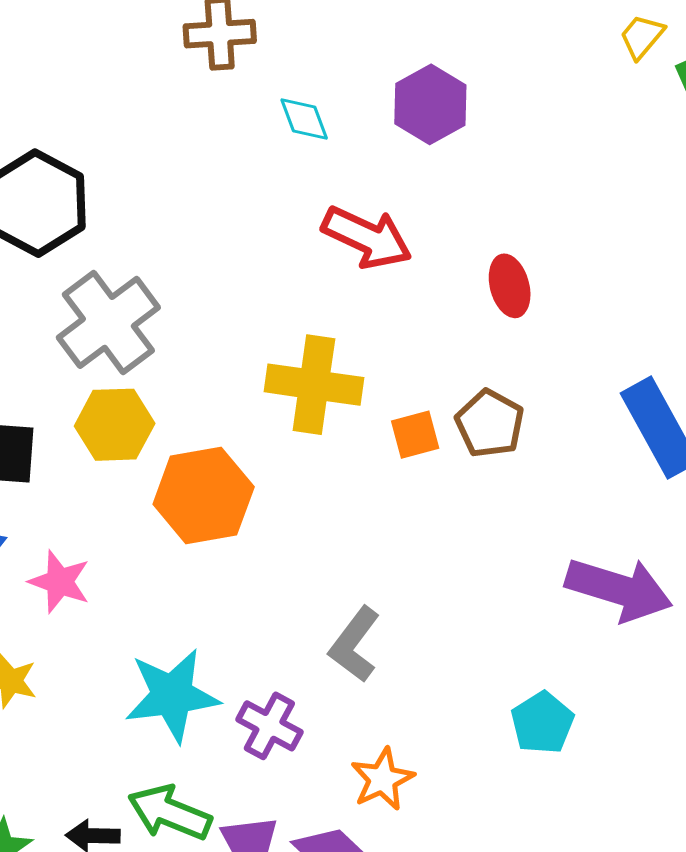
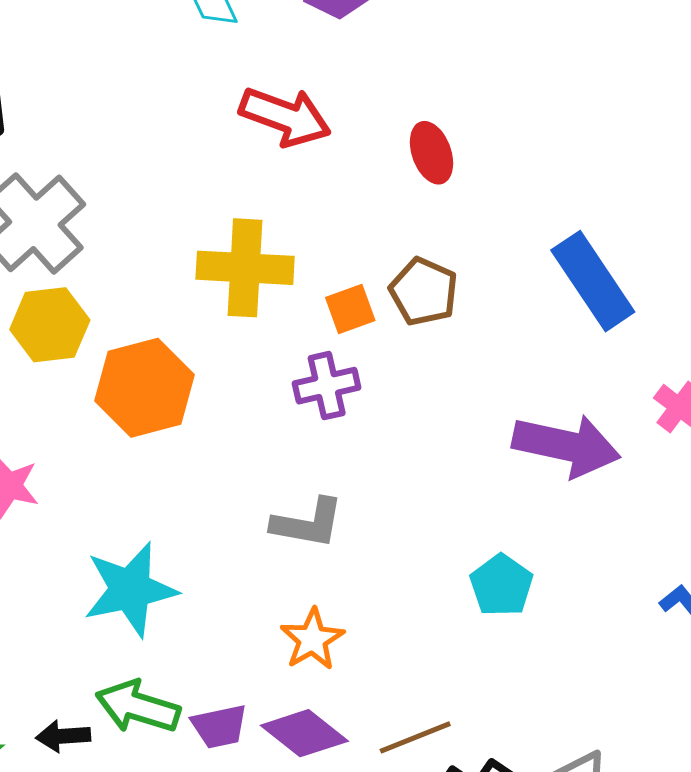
gray L-shape: (355, 644) -> (308, 523), turned -112
purple cross: (269, 726) -> (327, 386), moved, turned -36
orange star: (382, 779) -> (312, 639), moved

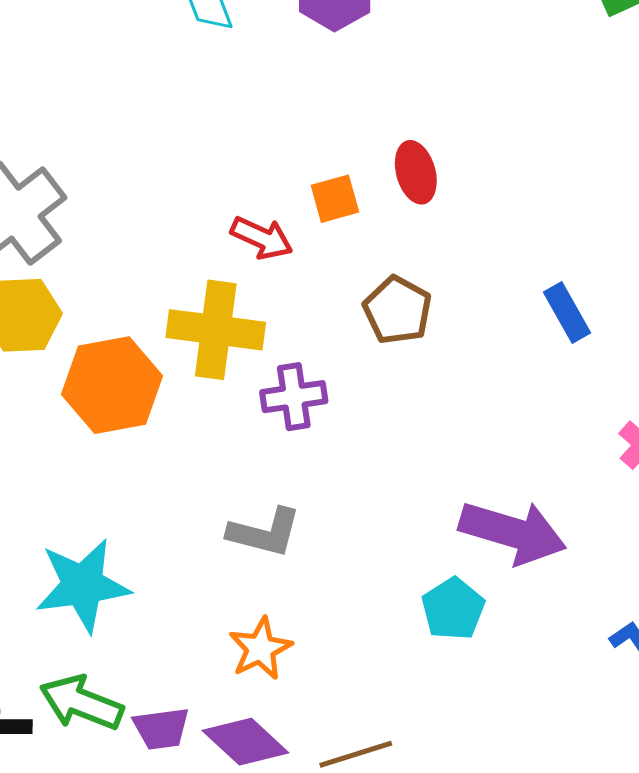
red arrow: (285, 117) -> (262, 238), moved, size x0.7
yellow cross: (245, 268) -> (216, 330), moved
blue rectangle: (593, 281) -> (567, 312), size x0.6
orange square: (350, 309) -> (335, 199), moved
purple arrow: (566, 446) -> (513, 532), moved

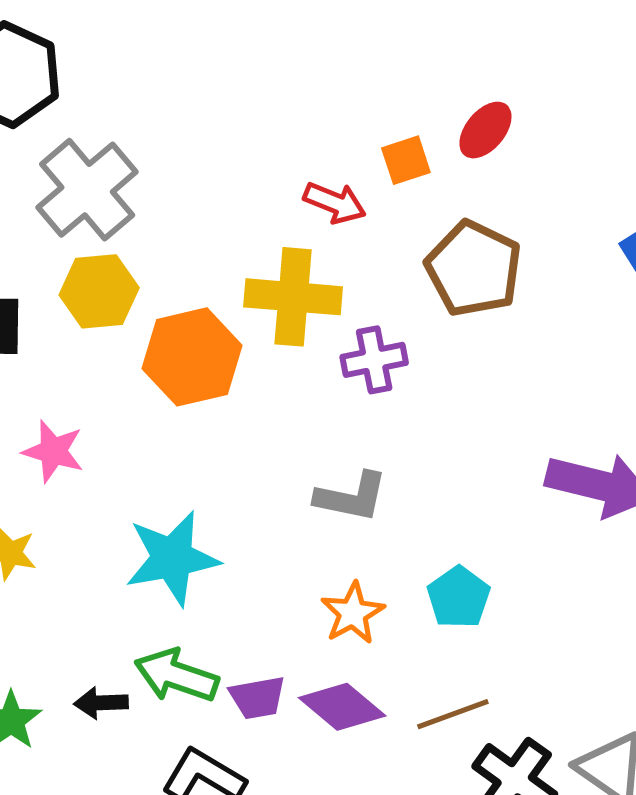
red ellipse: (416, 172) -> (485, 130), turned 58
brown pentagon: (397, 310) -> (474, 269), size x1.4
cyan pentagon: (453, 609) -> (459, 597), moved

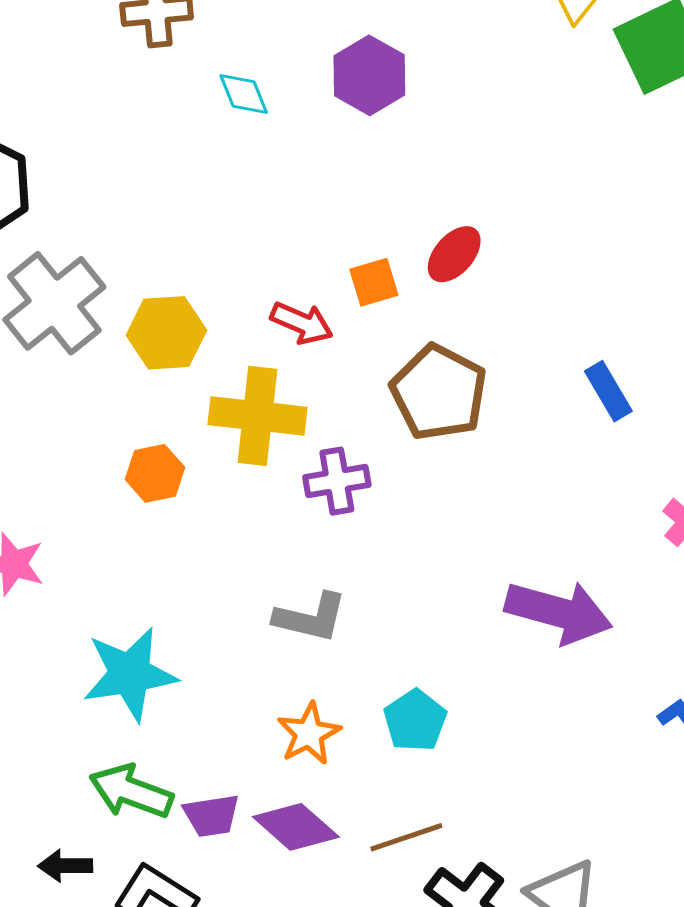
yellow hexagon: (99, 291) -> (166, 333), moved
orange hexagon: (192, 357) -> (155, 473), size x0.6
black arrow: (101, 703) -> (65, 866), moved

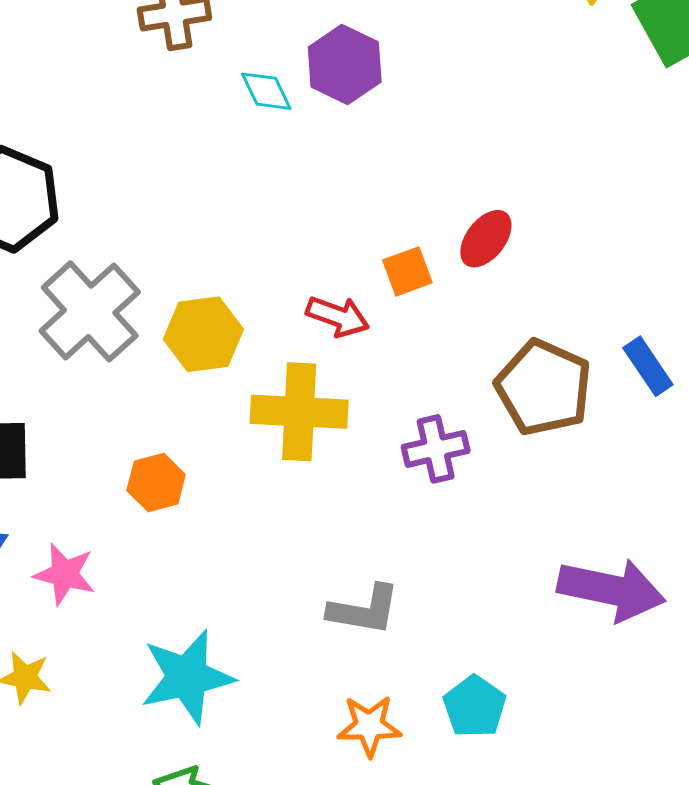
purple hexagon: (369, 75) -> (345, 64), moved
brown pentagon: (439, 392) -> (544, 388), moved
orange hexagon: (155, 473) -> (156, 483), moved
purple cross: (337, 481) -> (436, 449), moved
orange star: (309, 734) -> (369, 726), turned 30

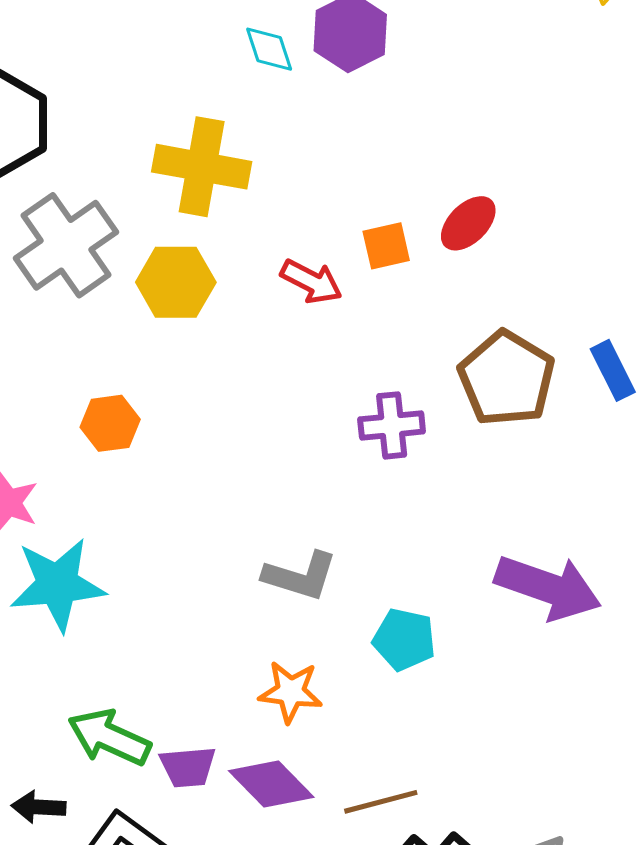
yellow cross: (299, 412) -> (202, 167), moved
cyan star: (187, 677) -> (58, 584), moved
cyan pentagon: (475, 707) -> (404, 639), moved, turned -30

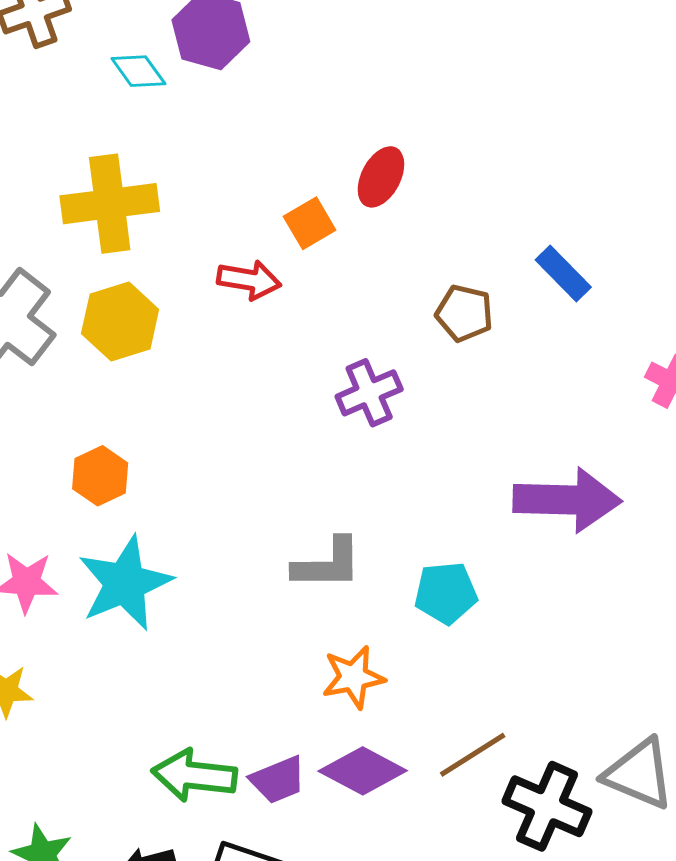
brown pentagon: (507, 378) -> (464, 313), size x0.6
cyan star: (58, 584) -> (125, 583), moved

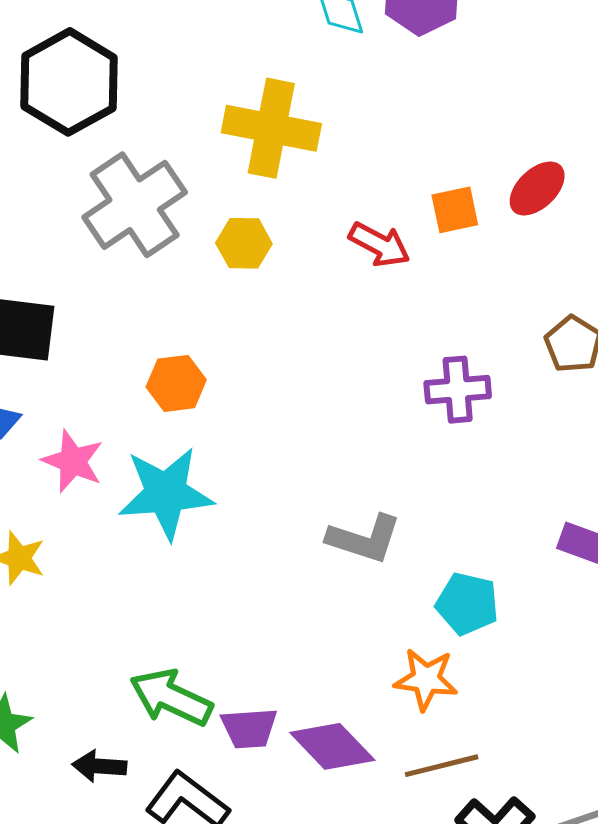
yellow hexagon: (120, 321) -> (244, 243), size x0.7
orange star: (353, 677) -> (426, 679), moved

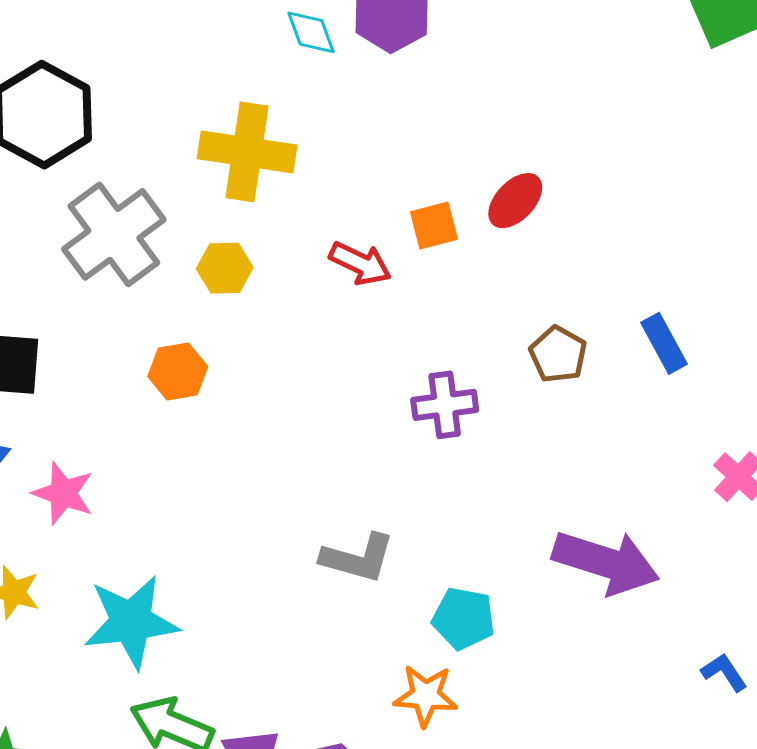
orange hexagon: (176, 383) -> (178, 371), moved
cyan star: (166, 493) -> (131, 622), moved

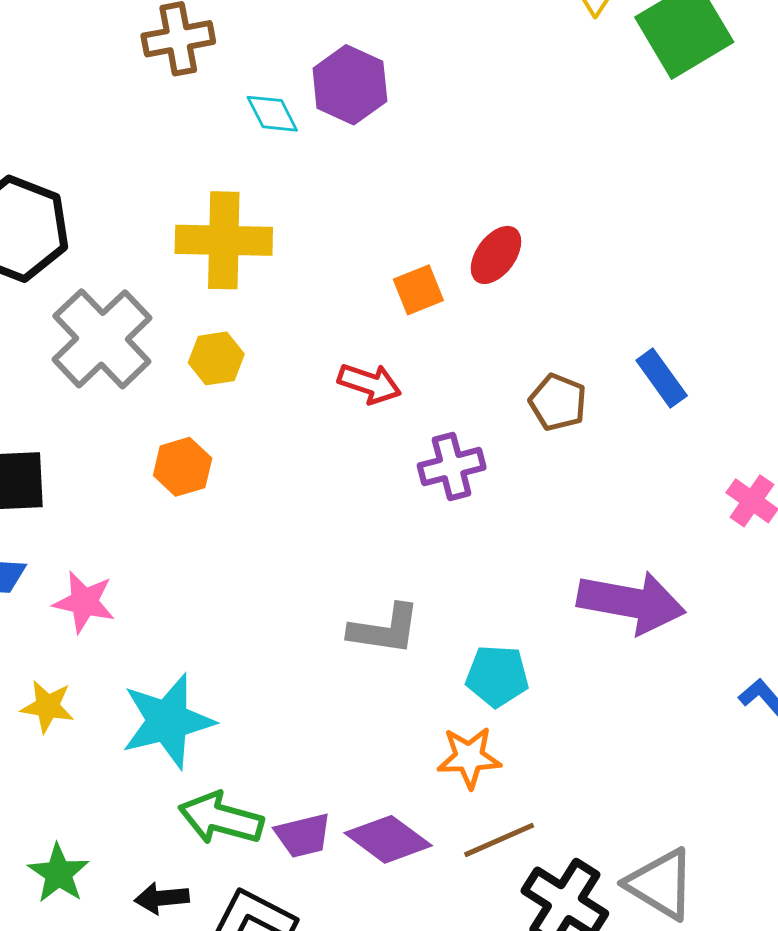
red arrow: (360, 263) -> (370, 384), moved

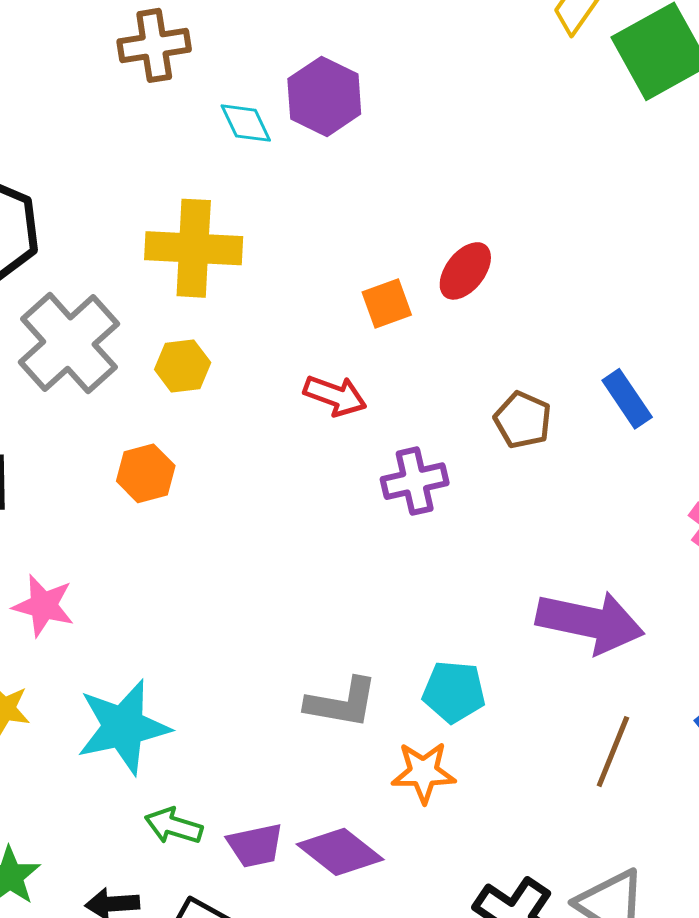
gray L-shape: (385, 629) -> (342, 703), moved
green arrow: (221, 818) -> (174, 826), size x0.7
brown line: (499, 840) -> (613, 752), moved, turned -46

